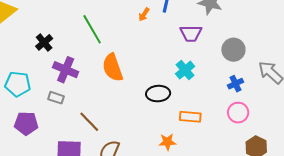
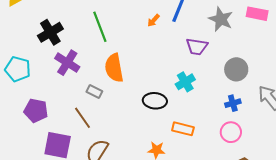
black cross: (44, 42) -> (50, 32), size x1.4
gray rectangle: (56, 98) -> (94, 92), moved
purple pentagon: (26, 123) -> (36, 111), moved

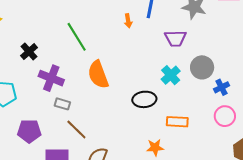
orange arrow: (153, 20) -> (128, 21), turned -40
black cross: (50, 32) -> (29, 52), size x0.7
gray circle: (236, 69) -> (202, 67), moved
gray rectangle: (94, 92) -> (62, 104), moved

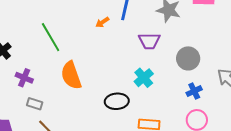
orange arrow: (128, 21) -> (102, 22), turned 64
gray circle: (202, 67) -> (188, 58), moved
purple cross: (51, 78) -> (24, 78), size x0.7

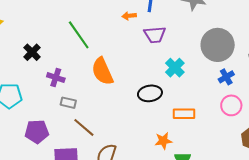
orange arrow: (102, 22) -> (129, 16), turned 32
purple trapezoid: (149, 41) -> (155, 35), moved
gray circle: (188, 58) -> (218, 45), size x1.4

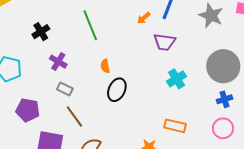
orange arrow: (129, 16) -> (144, 18), turned -48
orange semicircle: (102, 71) -> (105, 66), size x0.5
black ellipse: (150, 93) -> (117, 90), moved, turned -70

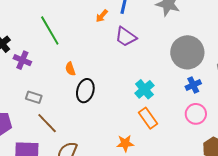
purple trapezoid: (164, 42) -> (126, 37), turned 35
purple cross: (58, 62) -> (22, 60), moved
cyan cross: (177, 79) -> (144, 89), moved
orange rectangle: (175, 126) -> (148, 118), turned 50

